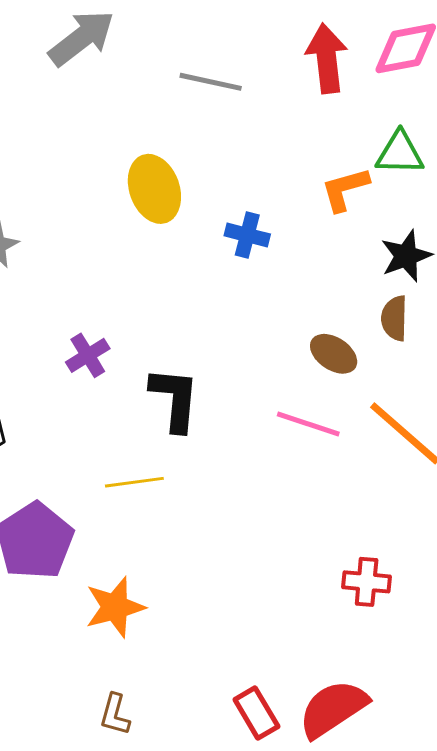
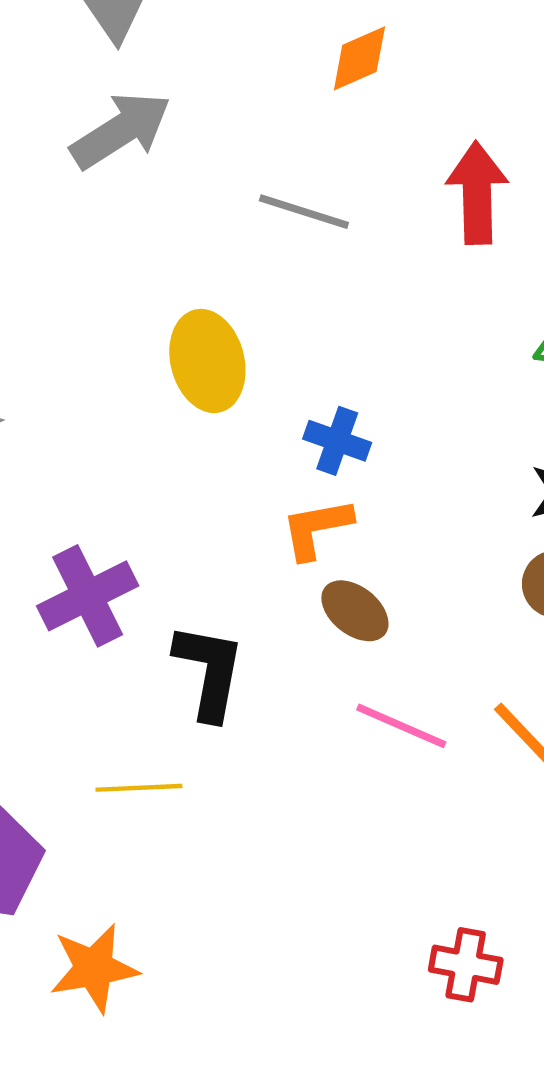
orange L-shape: (345, 189) -> (317, 528), moved
brown ellipse: (334, 354) -> (355, 611), moved
purple cross: (88, 355) -> (88, 596), size x1.5

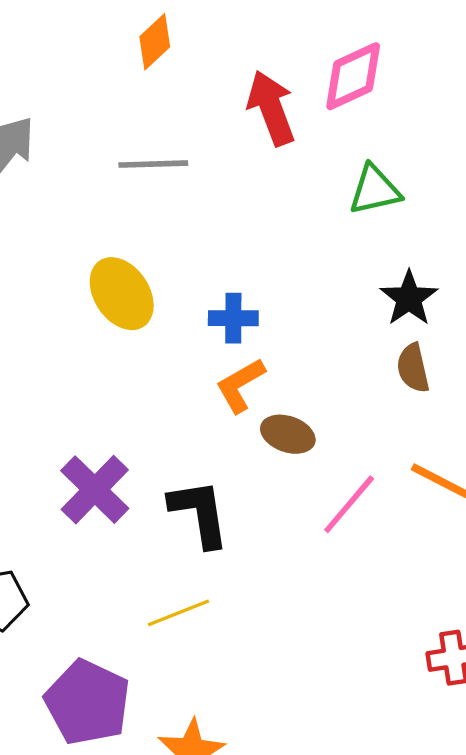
pink line: (401, 726) -> (349, 504), turned -54

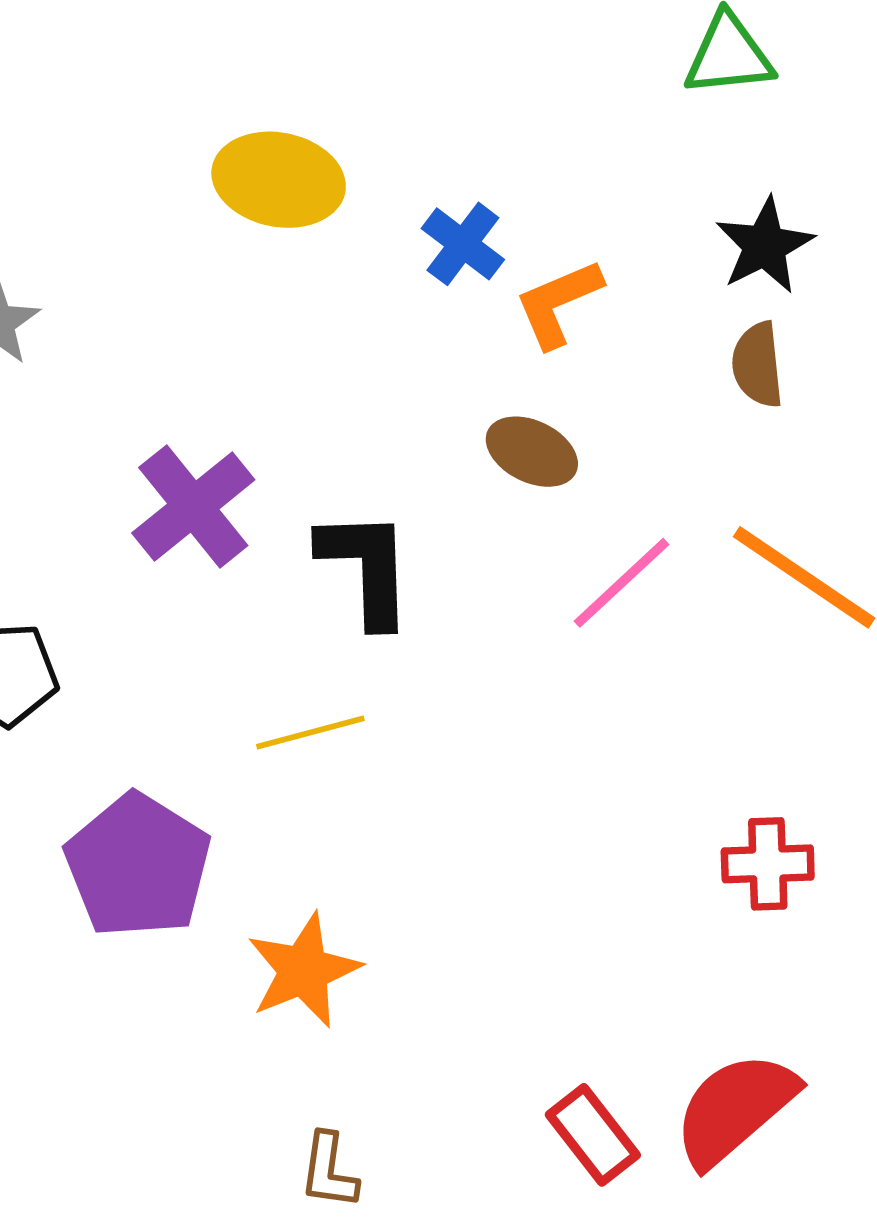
yellow ellipse: (122, 294) -> (279, 180), turned -52
blue cross: (233, 318) -> (463, 244), turned 30
orange L-shape: (240, 385) -> (558, 303), moved

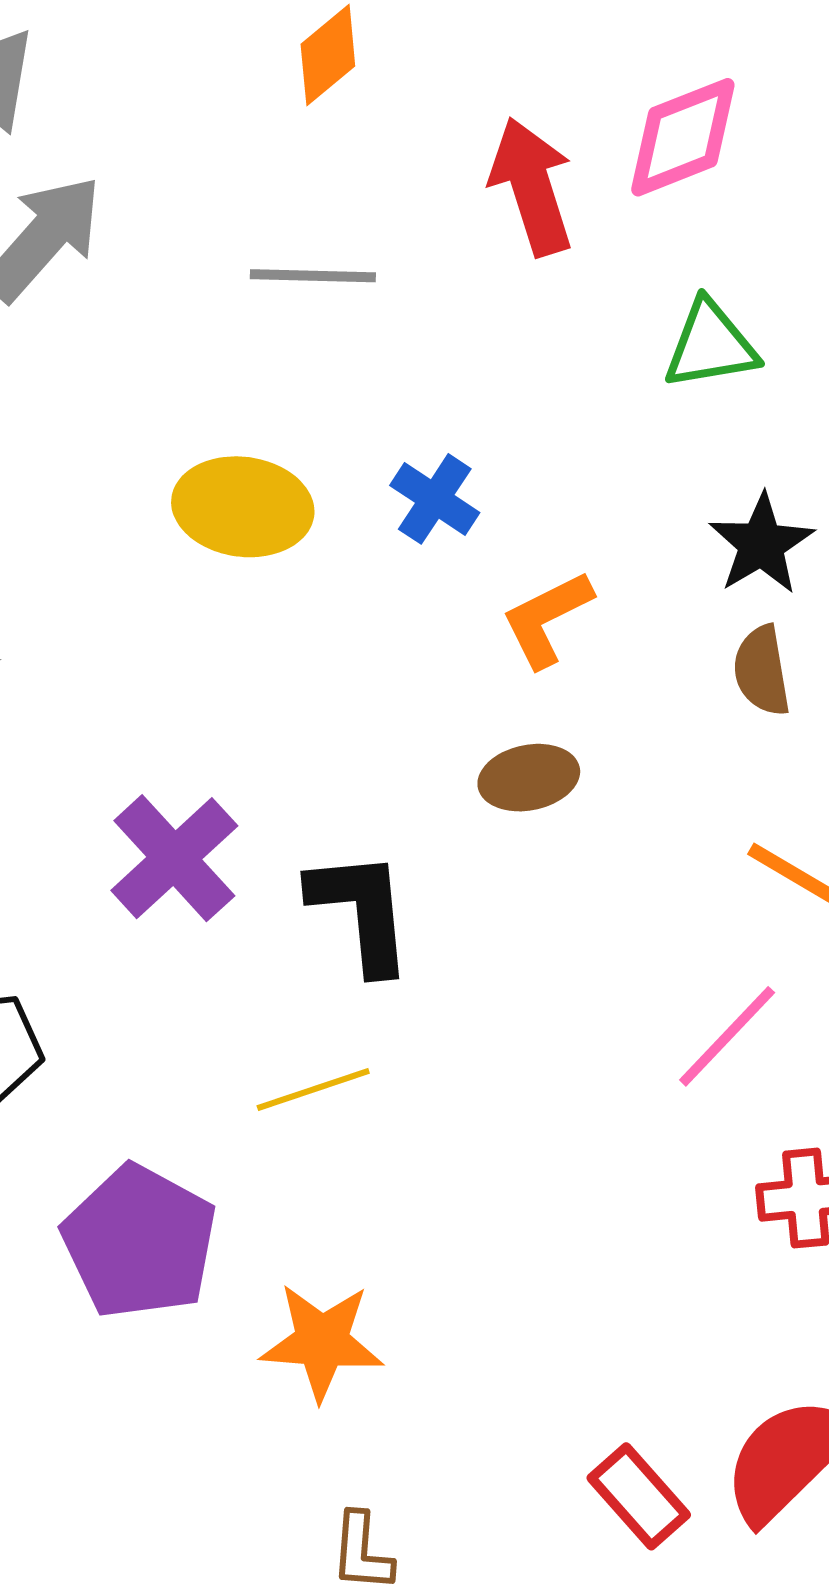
blue cross: (463, 244) -> (435, 499), moved
brown ellipse: (532, 452) -> (529, 778), turned -34
pink line: (621, 583) -> (727, 1036), moved
orange star: (304, 970) -> (322, 1342), turned 30

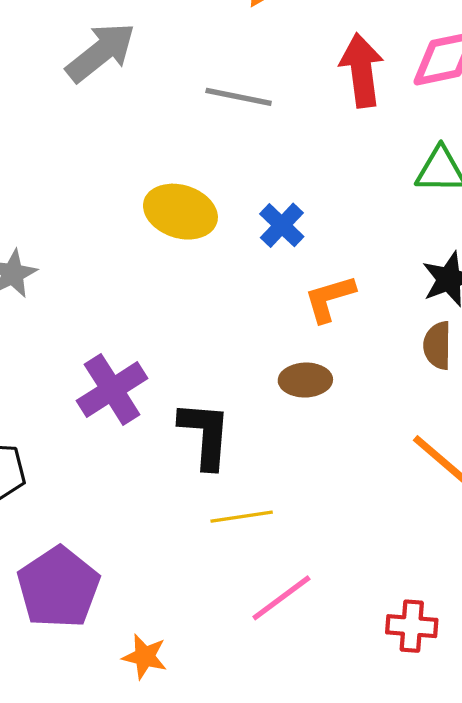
pink line: (727, 1036) -> (281, 598), moved
yellow line: (313, 1089) -> (242, 517), moved
orange star: (322, 1342) -> (145, 657), size x0.7

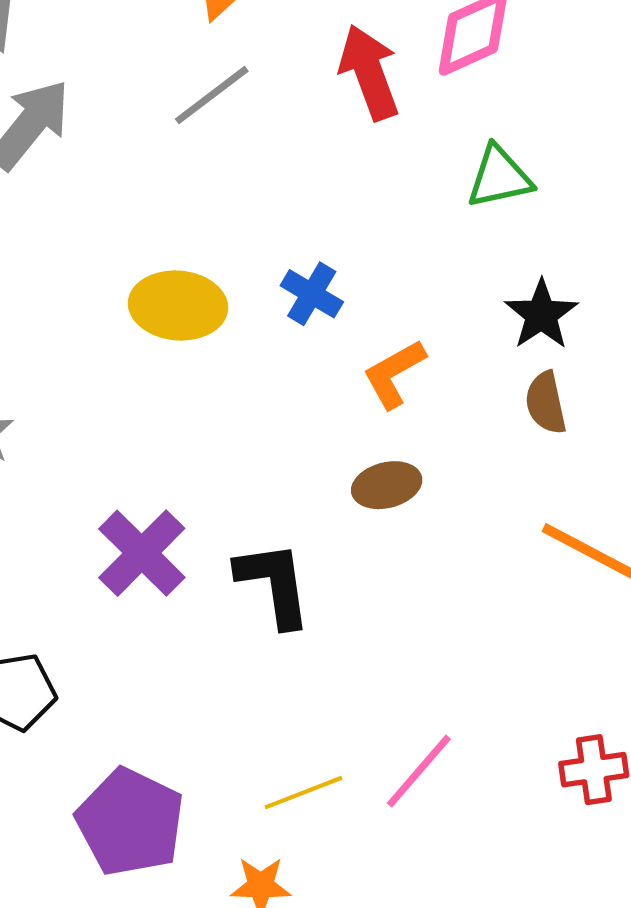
gray line: (239, 97) -> (212, 95), moved, turned -36
yellow line: (242, 517) -> (304, 793), moved

